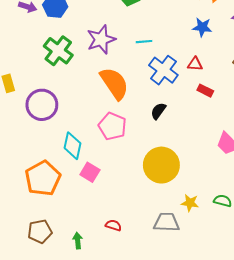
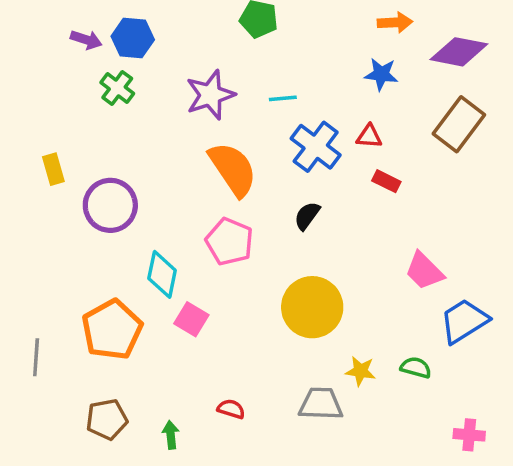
green cross: (58, 51) -> (117, 88), moved, size x0.7

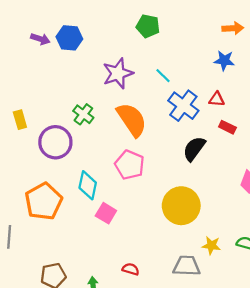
green cross: (117, 88) -> (83, 114), moved
cyan line: (283, 98) -> (163, 76), turned 49
black semicircle: (307, 216) -> (194, 149), moved, size x1.4
orange pentagon: (112, 330) -> (44, 201), moved

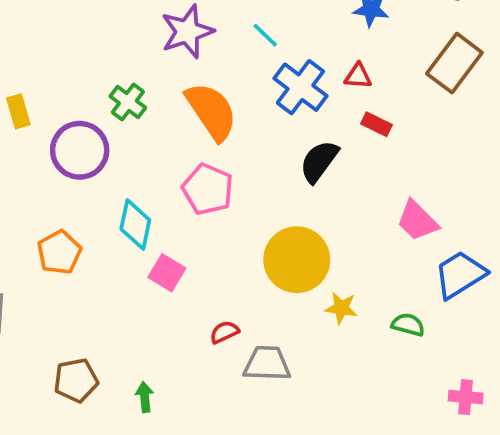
orange pentagon: (44, 201) -> (59, 252), size x0.7
yellow star: (211, 245) -> (341, 308), moved
gray trapezoid: (187, 266) -> (267, 364), moved
red semicircle: (131, 269) -> (224, 332), moved, turned -42

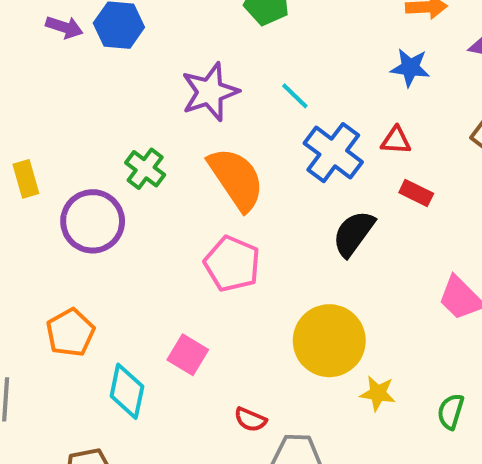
cyan diamond: (135, 224) -> (127, 391), moved
green semicircle: (408, 325) -> (451, 411), turned -88
red semicircle: (224, 332) -> (250, 420), turned -132

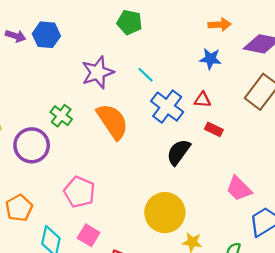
pink pentagon: (232, 264) -> (79, 192), moved
pink square: (188, 355) -> (89, 235), moved

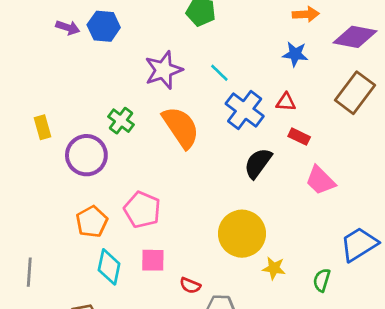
pink trapezoid: (239, 189) -> (320, 180), moved
orange pentagon: (19, 208) -> (92, 222), moved
pink square: (89, 235) -> (153, 260), turned -30

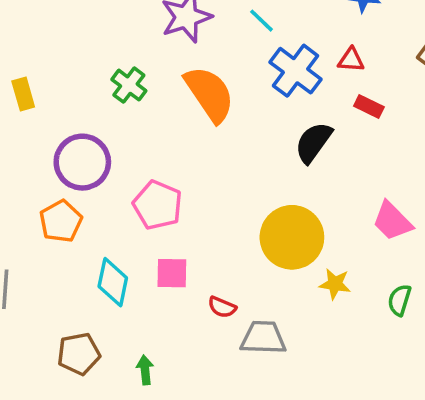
purple circle: (86, 155) -> (82, 162), moved
pink trapezoid: (320, 180) -> (392, 221), moved
orange pentagon: (92, 222) -> (61, 221), moved

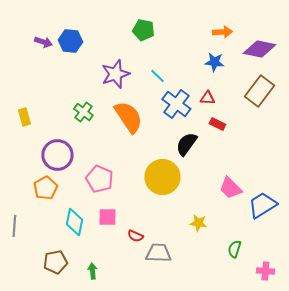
yellow circle: (292, 237) -> (162, 177), moved
green semicircle: (399, 300) -> (234, 249), moved

